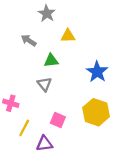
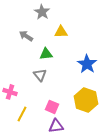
purple triangle: (44, 144) -> (56, 126), moved

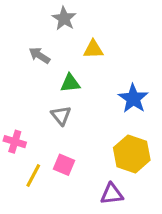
pink square: (52, 107) -> (64, 165), moved
purple triangle: (56, 126) -> (112, 194), moved

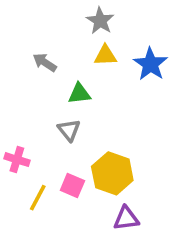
gray star: (64, 18) -> (100, 21), moved
blue star: (133, 99) -> (150, 64), moved
yellow hexagon: (132, 154) -> (112, 173), moved

